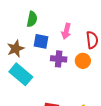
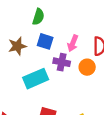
pink arrow: (66, 31) -> (73, 43), moved
cyan rectangle: (21, 74) -> (36, 79), moved, turned -70

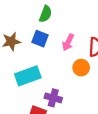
green semicircle: (38, 17) -> (46, 14), moved
purple cross: (62, 62) -> (53, 98), moved

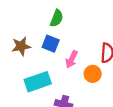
pink arrow: (68, 42) -> (72, 59), moved

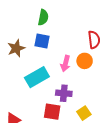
pink arrow: (72, 59) -> (65, 64), moved

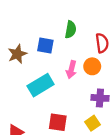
green semicircle: (43, 17) -> (71, 30), moved
purple cross: (64, 93) -> (100, 98), moved

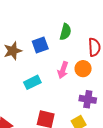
blue square: (45, 46) -> (40, 45), turned -35
cyan rectangle: (41, 85) -> (32, 82), size x0.7

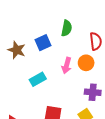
brown star: (13, 51) -> (17, 50), turned -30

